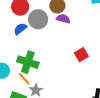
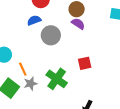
gray circle: (38, 19) -> (51, 35), moved
green cross: (28, 62) -> (57, 79), moved

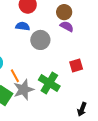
blue semicircle: (34, 20) -> (23, 26), turned 32
gray star: (30, 84) -> (24, 90), size x1.5

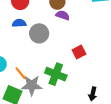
gray star: (24, 90) -> (32, 85), turned 30

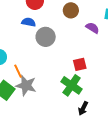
purple semicircle: (63, 15) -> (92, 28), moved
green cross: (56, 74) -> (72, 85), moved

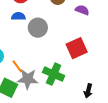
red square: (80, 64) -> (77, 48), size x1.5
green cross: (72, 85) -> (54, 74), moved

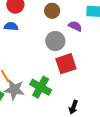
gray circle: (38, 28) -> (55, 41), moved

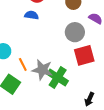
gray star: (14, 90) -> (42, 70), moved

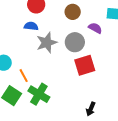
gray star: (42, 70) -> (47, 43), moved, turned -30
green cross: (58, 78) -> (39, 94), moved

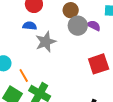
gray circle: (75, 42) -> (78, 26), moved
red square: (85, 65) -> (99, 64), moved

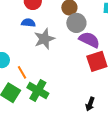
purple semicircle: (94, 26) -> (89, 40), moved, size x1.5

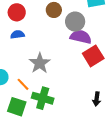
gray circle: (76, 23) -> (75, 22), moved
gray star: (44, 39) -> (40, 63), moved

